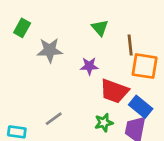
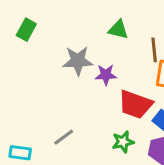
green triangle: (100, 28) -> (118, 30), turned -36
gray star: (50, 50) -> (78, 61), moved

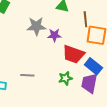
gray line: (64, 137) -> (27, 75), turned 40

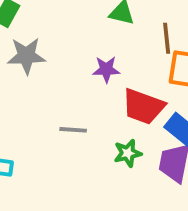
gray star: (36, 26) -> (26, 56), moved
gray line: (27, 75) -> (73, 130), moved

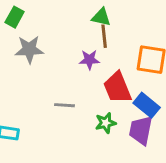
brown line: (167, 38) -> (104, 36), moved
red trapezoid: (143, 106) -> (117, 88), turned 48

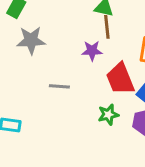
gray line: (64, 105) -> (59, 86), moved

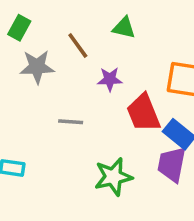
brown line: (107, 27) -> (78, 45), moved, turned -30
green star: (108, 115) -> (113, 177), moved, size x1.5

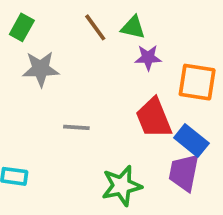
brown line: (78, 45) -> (95, 27), moved
purple star: (110, 79) -> (148, 58), moved

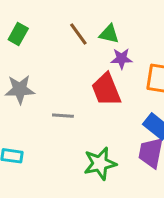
gray star: (41, 69) -> (20, 89), moved
red trapezoid: (154, 118) -> (106, 89), moved

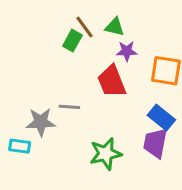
green rectangle: (18, 34) -> (72, 41), moved
gray star: (20, 89) -> (41, 122), moved

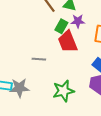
green rectangle: (72, 41) -> (61, 26), moved
gray star: (41, 122) -> (19, 88), moved

